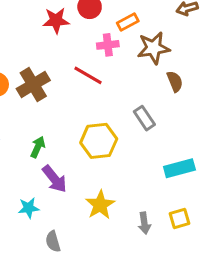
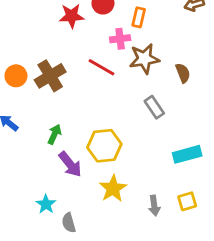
orange rectangle: (128, 22) -> (139, 17), turned -48
brown star: (154, 48) -> (144, 59), moved
yellow hexagon: (99, 141) -> (104, 146), moved
cyan star: (29, 208) -> (46, 204), moved, turned -30

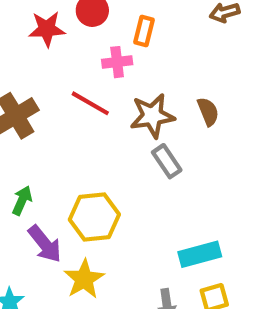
brown star: (144, 59) -> (152, 116), moved
cyan rectangle: (187, 154) -> (200, 254), moved
yellow star: (113, 189) -> (84, 279), moved

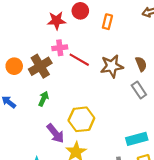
pink cross: (117, 62) -> (60, 48), moved
gray rectangle: (167, 161) -> (139, 90), moved
green arrow: (22, 200) -> (43, 99), moved

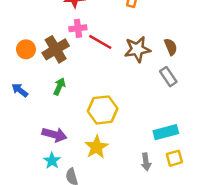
purple arrow: (55, 133) -> (54, 135), moved, turned -36

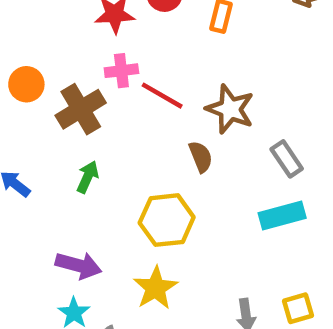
brown semicircle: (171, 47) -> (201, 157), moved
orange circle: (26, 49) -> (26, 84), moved
brown star: (137, 49) -> (230, 109), turned 30
cyan rectangle: (166, 132) -> (282, 216), moved

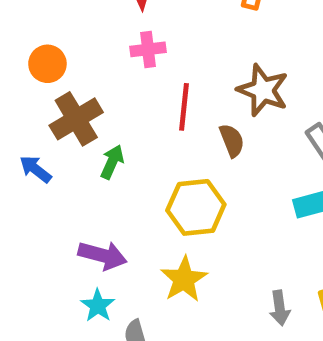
red line: (162, 96) -> (184, 107), moved, turned 66
brown cross: (81, 109) -> (76, 119), moved

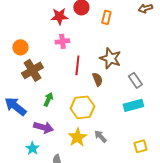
green arrow: (112, 162) -> (48, 99), moved
blue arrow: (35, 169) -> (15, 106), moved, size x1.6
cyan star: (98, 306) -> (32, 148), moved
gray arrow: (280, 308) -> (100, 136), moved, turned 144

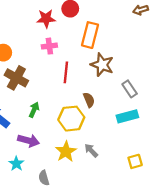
orange rectangle: (106, 17) -> (90, 35), moved, size x1.6
brown cross: (32, 70) -> (16, 78), turned -30
brown semicircle: (97, 79) -> (89, 100), moved

